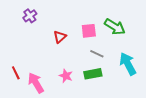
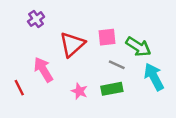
green arrow: (115, 27) -> (138, 47), moved
red triangle: (60, 37) -> (72, 44), size x1.6
pink arrow: (36, 83) -> (43, 70), moved

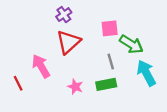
purple cross: (36, 19) -> (64, 15), moved
pink square: (107, 37) -> (110, 28), moved
gray line: (117, 65) -> (111, 61), turned 49

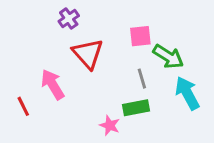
purple cross: (64, 15) -> (69, 18), moved
red triangle: (68, 42) -> (88, 54), turned -30
pink star: (75, 87) -> (110, 125), moved

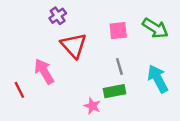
green arrow: (168, 57) -> (155, 28), moved

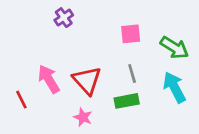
green arrow: (155, 28) -> (174, 48), moved
red triangle: (74, 45) -> (87, 80), moved
pink star: (92, 106) -> (83, 117), moved

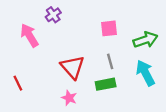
green arrow: (174, 48) -> (145, 40), turned -50
pink arrow: (49, 79) -> (29, 35), moved

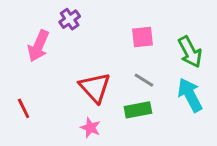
pink arrow: (29, 35) -> (38, 46), turned -125
green arrow: (145, 40) -> (190, 52), turned 80
gray line: (110, 61) -> (144, 80), turned -42

